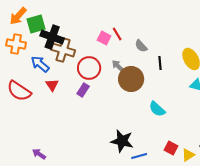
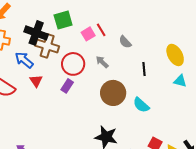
green square: (36, 24) -> (63, 20), moved
pink square: (104, 38) -> (88, 34), turned 32
black line: (160, 63) -> (144, 69), moved
brown circle: (131, 79) -> (113, 93), moved

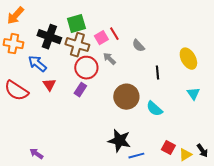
brown cross: (47, 46) -> (77, 45), moved
gray arrow: (102, 62) -> (109, 59), moved
cyan triangle: (180, 81) -> (193, 94), moved, turned 40

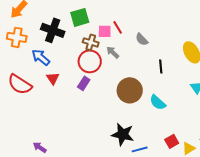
pink square: (101, 38) -> (105, 31), turned 32
brown cross: (77, 45) -> (91, 42), moved, size x0.7
red square: (168, 148) -> (172, 141), turned 32

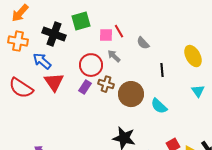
brown cross: (91, 42) -> (106, 84), moved
red triangle: (53, 78) -> (54, 82), size x1.5

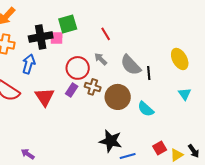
black cross: (54, 34) -> (41, 37), turned -30
pink square: (106, 35) -> (57, 38), moved
gray semicircle: (143, 43) -> (131, 65), moved, size x1.6
blue arrow: (42, 61) -> (29, 64), turned 66
red triangle: (54, 82) -> (45, 97), moved

